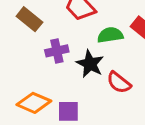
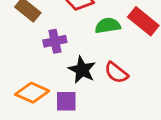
black star: (90, 64) -> (82, 70), moved

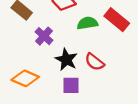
purple cross: (55, 41) -> (44, 36), turned -36
purple square: (66, 101) -> (71, 85), moved

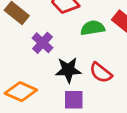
black star: (66, 60) -> (68, 70), turned -30

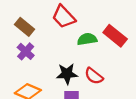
purple cross: (42, 43) -> (26, 51), moved

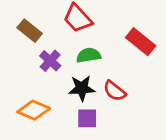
green semicircle: (87, 39) -> (89, 55), moved
purple cross: (26, 51) -> (50, 61), moved

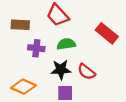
brown rectangle: (30, 31) -> (20, 25), turned -36
purple cross: (50, 61) -> (36, 48), turned -35

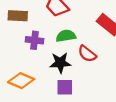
red semicircle: (86, 72) -> (87, 54), moved

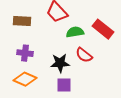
green semicircle: (66, 36) -> (75, 32), moved
purple cross: (35, 40) -> (25, 53), moved

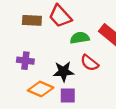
brown rectangle: (22, 21) -> (32, 20), moved
orange diamond: (25, 79) -> (41, 89), moved

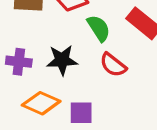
green semicircle: (80, 38) -> (99, 28), turned 66
black star: (63, 72) -> (62, 60), moved

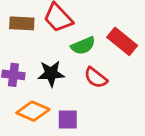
green semicircle: (99, 28) -> (83, 46), turned 100

